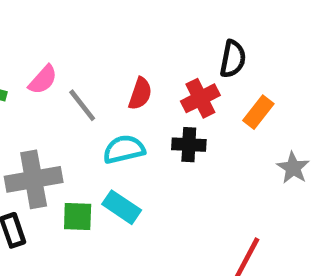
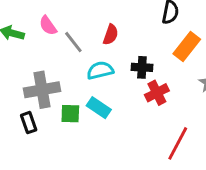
pink semicircle: (43, 80) -> (48, 26), turned 102
red cross: (200, 98) -> (157, 93), moved
orange rectangle: (258, 112) -> (187, 46), size x1.4

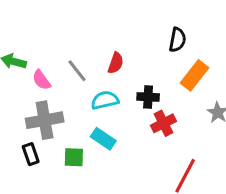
pink semicircle: (48, 26) -> (41, 80), moved
green square: (70, 114) -> (74, 157), moved

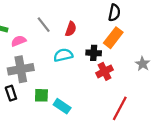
gray line: (77, 71) -> (44, 25), moved
orange rectangle: (194, 75) -> (113, 38), moved
pink semicircle: (41, 80) -> (19, 41), turned 104
cyan rectangle: (103, 139) -> (62, 106), moved

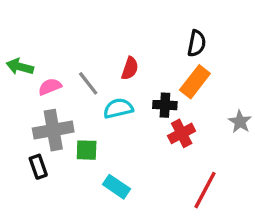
gray line: (44, 25) -> (88, 83), moved
green square: (41, 95) -> (87, 150), moved

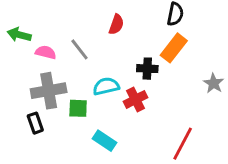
red semicircle: (130, 68) -> (116, 24), moved
pink semicircle: (50, 87) -> (46, 52), turned 36
cyan semicircle: (118, 108) -> (106, 86), moved
red cross: (182, 133) -> (135, 99), moved

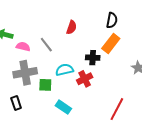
black rectangle: (35, 123) -> (16, 103), moved

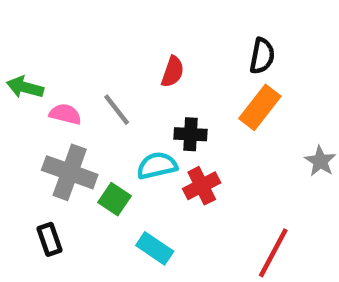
black cross: (93, 58) -> (191, 134), moved
gray cross: (25, 73) -> (70, 172), turned 30
green square: (45, 85) -> (114, 199), turned 32

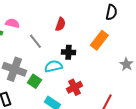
black semicircle: (262, 56) -> (111, 12), moved
pink semicircle: (65, 114) -> (12, 23), moved
red cross: (202, 186) -> (74, 87), moved

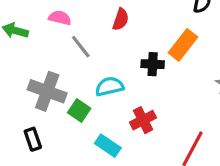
pink semicircle: (12, 23) -> (60, 18), moved
black cross: (68, 52) -> (153, 64), moved

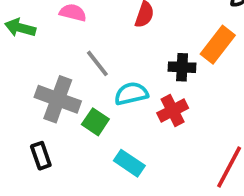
gray line: (81, 47) -> (97, 63), moved
red cross: (143, 120) -> (173, 111), moved

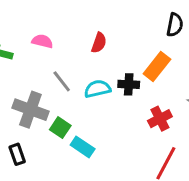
cyan semicircle: (131, 94) -> (97, 89), moved
red cross: (173, 111) -> (160, 119), moved
cyan rectangle: (129, 163) -> (83, 147), moved

